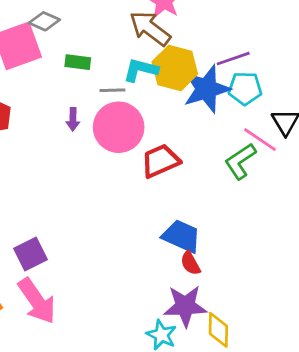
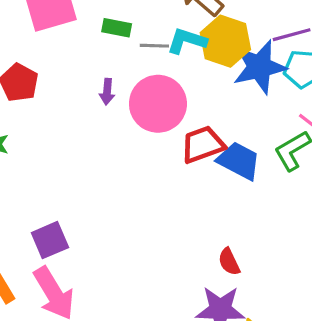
gray line: (112, 90) -> (154, 46), moved
blue trapezoid: (181, 236) -> (239, 161), moved

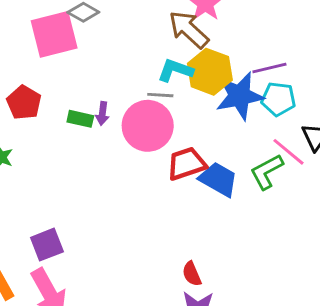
green rectangle: (117, 28) -> (80, 119), moved
gray line: (154, 46) -> (160, 95), moved
red semicircle: (229, 262) -> (192, 274), moved

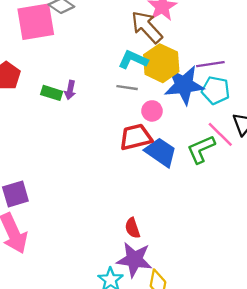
gray line: (160, 95) -> (127, 88), moved
pink circle: (148, 126) -> (152, 111), moved, size x0.5

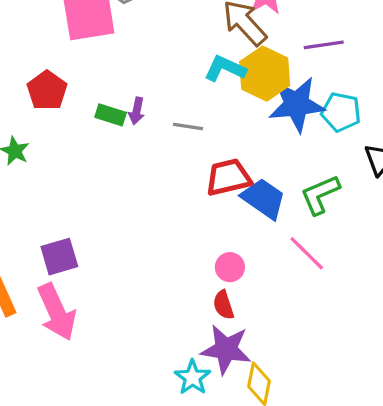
purple line: (210, 64) -> (324, 45), moved
gray line: (127, 88) -> (188, 126), moved
pink circle: (152, 111) -> (230, 267), moved
pink line: (220, 134) -> (307, 253), moved

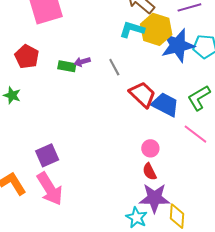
purple arrow: (137, 111) -> (82, 62), turned 70
gray line: (188, 126) -> (114, 67), turned 60
red trapezoid: (228, 177) -> (142, 95), turned 64

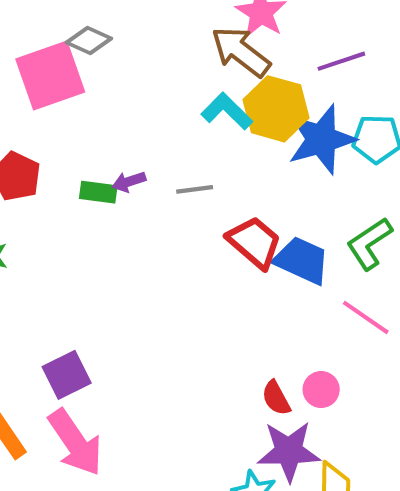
cyan L-shape: (132, 29) -> (227, 111), turned 30
gray line: (114, 67) -> (195, 189), turned -66
pink circle: (150, 148) -> (321, 390), moved

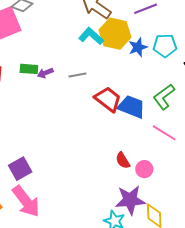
blue star: (321, 139) -> (138, 47), size x0.6
green rectangle: (98, 192) -> (29, 69), moved
red semicircle: (276, 398) -> (123, 160), moved

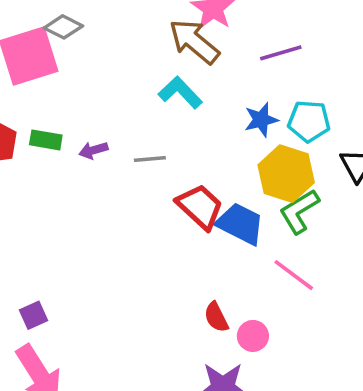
yellow hexagon: (115, 34) -> (286, 174), moved
green rectangle: (29, 69) -> (46, 140), moved
purple square: (20, 169) -> (33, 315), size x0.7

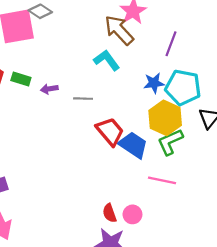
purple line: (281, 53) -> (171, 44), turned -60
cyan pentagon: (309, 121) -> (183, 88), size x1.4
pink line: (294, 275) -> (162, 180), turned -32
red semicircle: (216, 317) -> (109, 213), moved

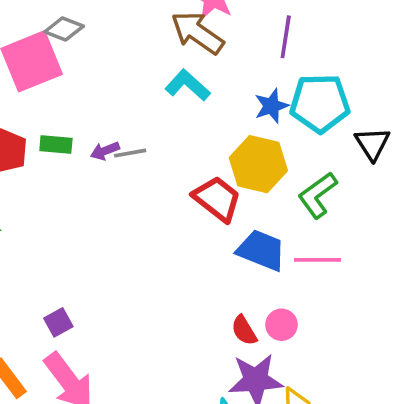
gray line: (83, 99) -> (130, 153), moved
yellow hexagon: (165, 118) -> (258, 164), moved
blue trapezoid: (133, 145) -> (261, 250), moved

